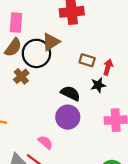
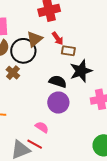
red arrow: (108, 67) -> (58, 38), moved, turned 136
black star: (98, 85) -> (81, 71), size x1.6

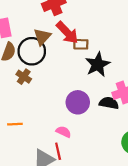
red arrow: (58, 38) -> (67, 33), size x1.6
black semicircle: (58, 81) -> (109, 103), moved
red line: (35, 144) -> (58, 151), turned 56

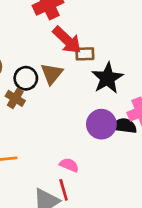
brown triangle: (42, 37) -> (52, 74), moved
black circle: (32, 51) -> (26, 78), moved, size x0.7
purple circle: (78, 102) -> (101, 124), moved

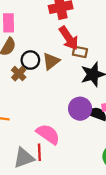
pink semicircle: (69, 165) -> (48, 134), size x1.6

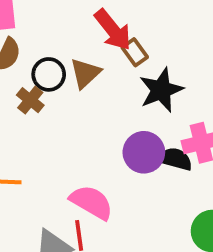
brown rectangle: (80, 52) -> (135, 52), turned 48

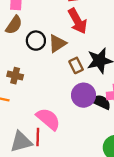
brown rectangle: (135, 52) -> (76, 65), moved
brown cross: (30, 100) -> (15, 76), moved, turned -35

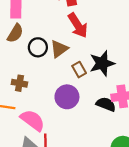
purple circle: (84, 95) -> (67, 97), moved
pink semicircle: (48, 119) -> (33, 120), moved

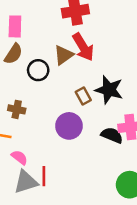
brown triangle: (59, 49) -> (64, 55), moved
black star: (102, 63) -> (109, 90), turned 30
pink semicircle: (33, 120) -> (19, 157), moved, size x0.6

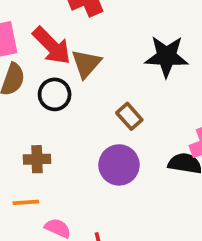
red arrow: (83, 47) -> (52, 46), moved
black star: (109, 90) -> (166, 56), moved

